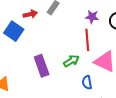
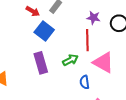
red arrow: (30, 14) -> (33, 11), turned 40
blue square: (14, 31) -> (44, 31), moved

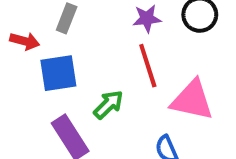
blue square: (44, 31) -> (58, 73), turned -30
green arrow: (70, 60) -> (108, 105), moved

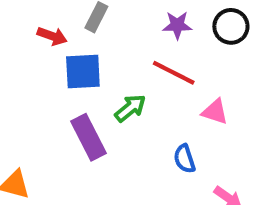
red line: (148, 66) -> (174, 73), turned -51
pink triangle: (192, 100) -> (215, 112), size x0.6

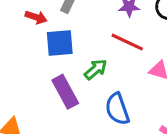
blue semicircle: (185, 159) -> (117, 109), moved, size x1.5

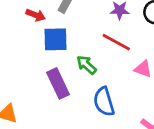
green arrow: (96, 69) -> (86, 65), turned -100

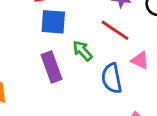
blue semicircle: (104, 102) -> (112, 78), moved

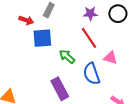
red line: (115, 30) -> (89, 38), turned 30
purple rectangle: (52, 67) -> (60, 89), moved

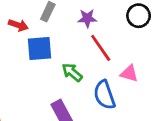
purple star: (90, 13) -> (87, 18), moved

